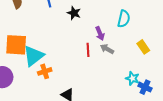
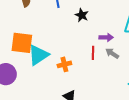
purple arrow: (100, 33) -> (106, 37), turned -72
orange cross: (45, 71) -> (64, 64), moved

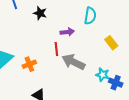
gray arrow: (112, 53) -> (73, 62), moved, size x1.6

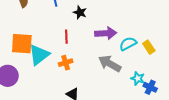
cyan semicircle: (90, 16) -> (128, 44), moved, turned -132
purple arrow: (67, 32) -> (106, 33), size x1.5
red line: (56, 49) -> (66, 37), moved

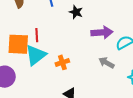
red line: (66, 37) -> (37, 35), moved
gray arrow: (110, 64) -> (106, 63), size x0.7

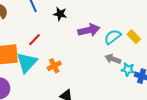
red line: (37, 35) -> (35, 40), moved, turned 56
gray arrow: (106, 63) -> (113, 59), moved

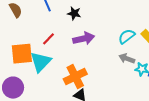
purple arrow: (89, 30) -> (84, 39), moved
orange cross: (54, 66) -> (75, 77), moved, size x1.6

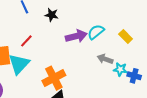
cyan semicircle: (127, 36) -> (96, 32), moved
purple arrow: (84, 39) -> (76, 36), moved

